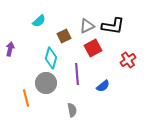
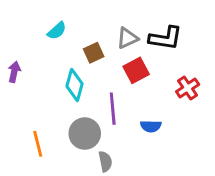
gray circle: (46, 83) -> (85, 134), moved
blue semicircle: (103, 86) -> (151, 126), turned 40

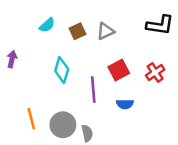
black L-shape: (166, 38) -> (160, 25), moved
brown square: (94, 53) -> (77, 31), moved
red square: (136, 70) -> (119, 70), moved
gray circle: (85, 134) -> (63, 125), moved

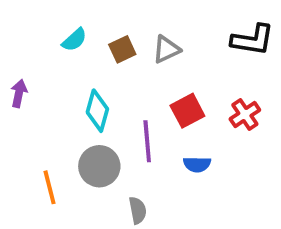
gray circle: (63, 125) -> (99, 166), moved

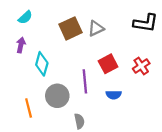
cyan semicircle: (74, 40) -> (25, 17), moved
brown square: (122, 49) -> (71, 28), size x1.5
purple arrow: (19, 93) -> (21, 45), moved
cyan diamond: (97, 111) -> (42, 64), moved

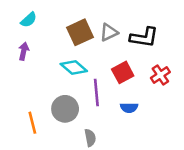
black L-shape: (146, 23) -> (144, 37), moved
cyan diamond: (42, 64) -> (74, 67), moved, turned -65

